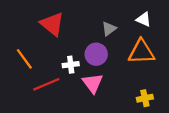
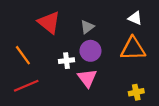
gray triangle: (109, 29) -> (87, 27), moved
red line: (46, 84) -> (26, 86), moved

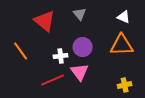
gray triangle: (87, 27) -> (80, 14), moved, turned -32
red line: (26, 86) -> (53, 80), moved

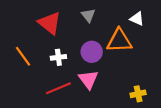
orange triangle: (122, 45) -> (119, 41), moved
white cross: (61, 56) -> (58, 57), moved

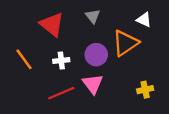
orange triangle: (119, 41) -> (125, 43), turned -32
yellow cross: (138, 94) -> (145, 90), moved

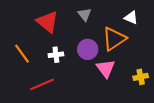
pink triangle: (93, 84) -> (106, 68), moved
yellow cross: (145, 90) -> (141, 77), moved
red line: (61, 93) -> (42, 84), moved

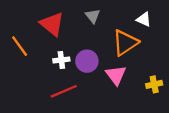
purple circle: (88, 49) -> (87, 61), moved
orange line: (22, 54) -> (20, 46), moved
red line: (42, 84) -> (64, 91), moved

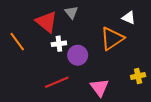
gray triangle: (93, 16) -> (71, 12), moved
white cross: (61, 60) -> (59, 44), moved
pink triangle: (116, 75) -> (100, 87), moved

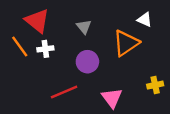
gray triangle: (71, 12) -> (84, 27), moved
red triangle: (46, 22) -> (37, 21), moved
white cross: (59, 44) -> (45, 49), moved

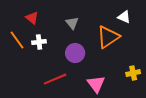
red triangle: (37, 21) -> (32, 18), size x0.6

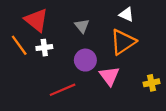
white triangle: (124, 17) -> (126, 14), moved
red triangle: (32, 18) -> (36, 20), size x1.6
pink triangle: (96, 84) -> (109, 76), moved

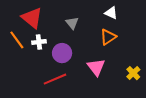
orange triangle: (123, 42) -> (108, 37), size x0.7
purple circle: (85, 60) -> (62, 53), moved
yellow cross: (152, 83) -> (133, 73), turned -32

